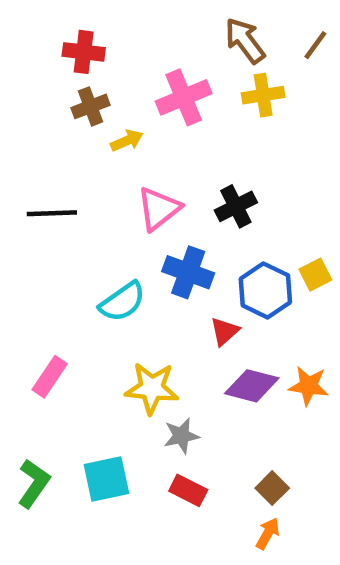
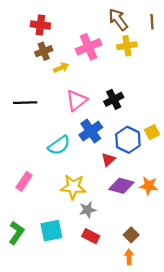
brown line: (315, 45) -> (152, 22), turned -40
blue cross: (188, 272) -> (91, 131), turned 35
orange arrow: (268, 533) -> (129, 257), turned -32

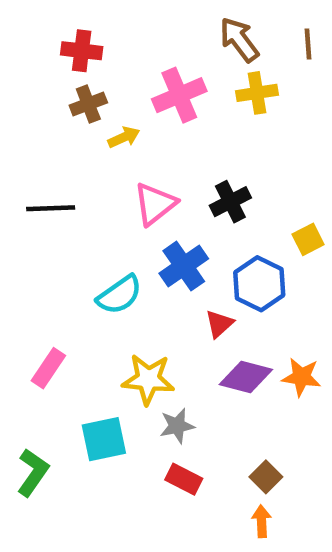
yellow square: (152, 132) -> (308, 239), moved
cyan square: (51, 231) -> (104, 439), moved

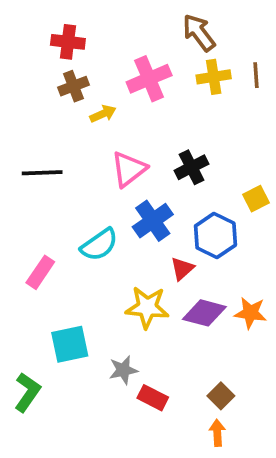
brown line: (308, 44) -> (256, 75), moved
pink rectangle: (48, 368) -> (40, 272), moved
yellow star: (148, 379) -> (147, 307), moved
gray star: (177, 426) -> (123, 370), moved
cyan square: (104, 439) -> (70, 344), moved

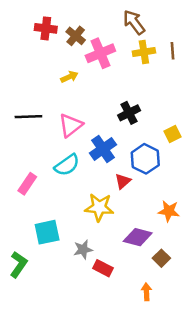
brown cross: (73, 86) -> (76, 36), moved, turned -30
pink triangle: (129, 169) -> (71, 125), moved
purple diamond: (204, 313) -> (138, 237), moved
brown square: (221, 396) -> (161, 258), moved

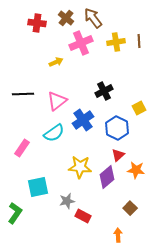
brown arrow: (134, 22) -> (93, 18), moved
brown cross: (76, 36) -> (66, 18), moved
red triangle: (123, 181) -> (118, 155), moved
purple diamond: (138, 237) -> (107, 177), moved, turned -55

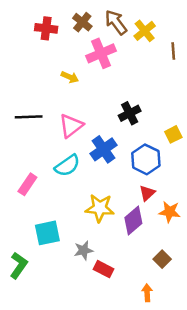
yellow cross: (116, 42) -> (145, 31), moved, turned -30
yellow arrow: (56, 62) -> (70, 77), turned 48

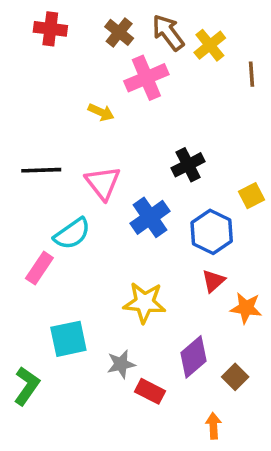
red cross: (46, 28) -> (50, 29), moved
pink triangle: (71, 126) -> (103, 183), turned -30
cyan semicircle: (67, 166) -> (72, 234), moved
purple diamond: (133, 220) -> (193, 357), moved

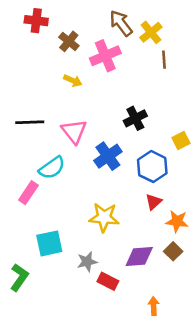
brown cross: (119, 32) -> (69, 41), moved
brown line: (251, 74) -> (164, 60), moved
purple diamond: (193, 357) -> (139, 256), turned 36
brown square: (235, 377) -> (173, 251), moved

